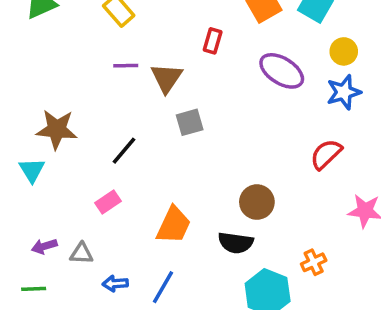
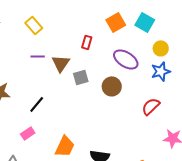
gray square: (190, 122) -> (81, 77), moved
brown circle: (257, 202) -> (112, 86), moved

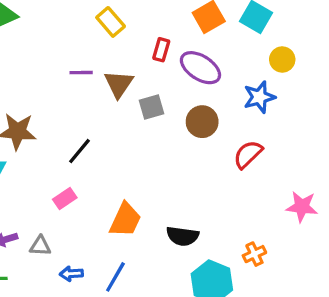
yellow rectangle: (34, 25) -> (111, 22), moved
purple ellipse: (126, 59) -> (200, 68), moved
blue star: (161, 71) -> (259, 97), moved
red semicircle: (151, 106) -> (248, 154), moved

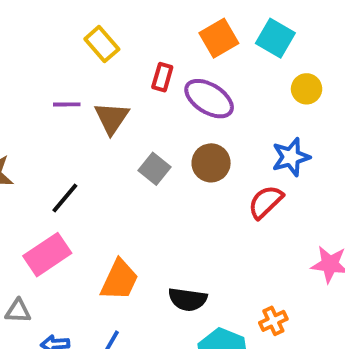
blue star: (259, 97) -> (291, 157), moved
gray square: (151, 107) -> (154, 169), moved, turned -35
pink rectangle: (65, 198) -> (47, 255), size x1.6

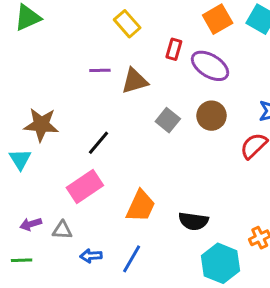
brown triangle: (112, 118) -> (135, 81), turned 40

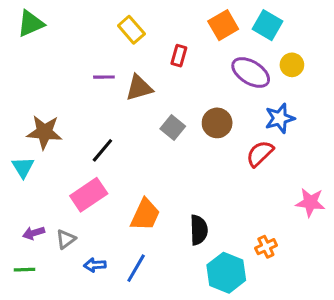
purple ellipse: (210, 66) -> (251, 72), moved
black semicircle: (193, 221) -> (199, 230), turned -100
gray triangle: (62, 230) -> (66, 239), turned -40

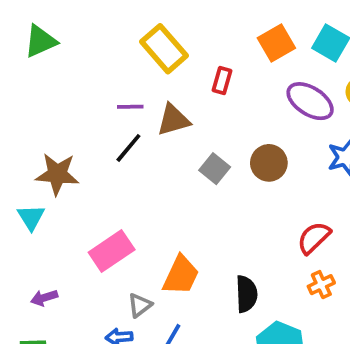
yellow rectangle: (131, 30) -> (164, 49), size x1.4
black line: (102, 150) -> (128, 148), moved
red semicircle: (260, 153) -> (314, 238), moved
gray triangle: (66, 239) -> (140, 305), moved
orange cross: (266, 247) -> (321, 285), moved

